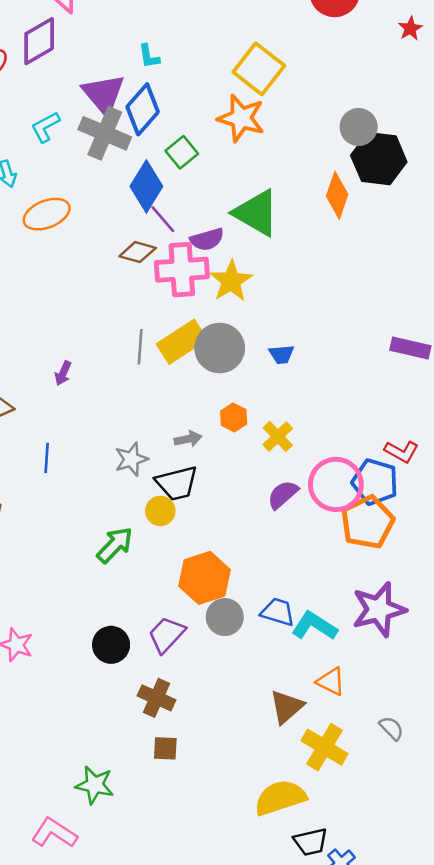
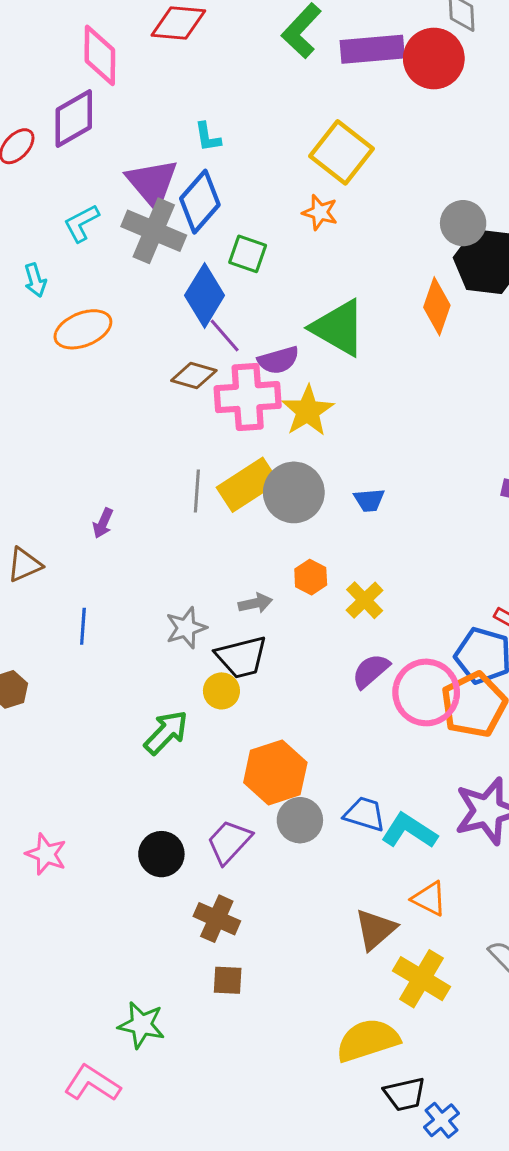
orange star: (241, 118) -> (320, 212), size x0.6
green square: (182, 152) -> (248, 254), turned -32
pink circle: (336, 484) -> (426, 692), moved

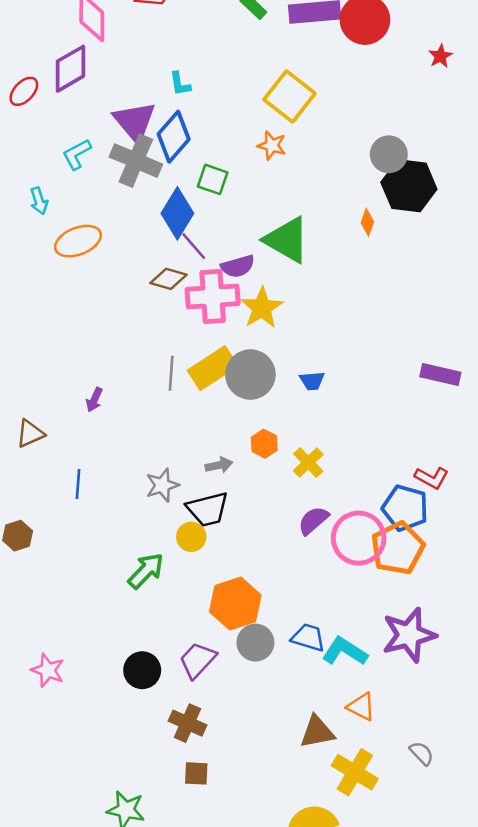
orange diamond: (437, 306) -> (367, 222), size x0.6
brown triangle: (375, 929) -> (317, 732), turned 30

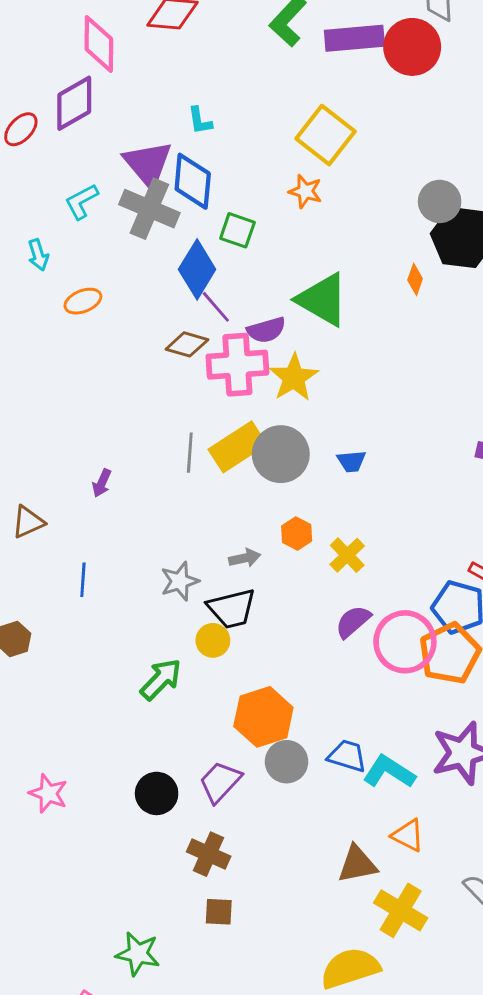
blue diamond: (174, 137) -> (193, 181), turned -36
orange ellipse: (78, 241) -> (83, 301), size x0.7

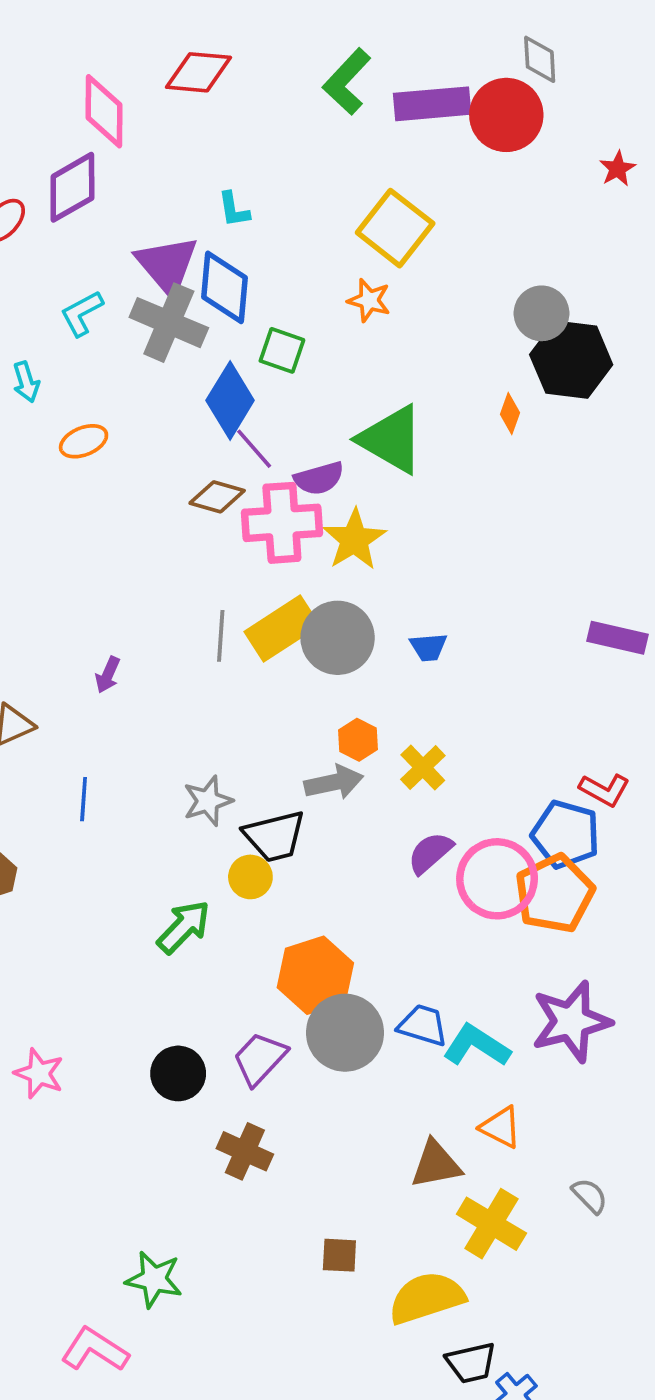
gray arrow: (245, 558) -> (334, 782), moved, size x1.4
gray circle: (287, 762) -> (345, 1033), size x1.4
brown square: (219, 912) -> (339, 1255), moved

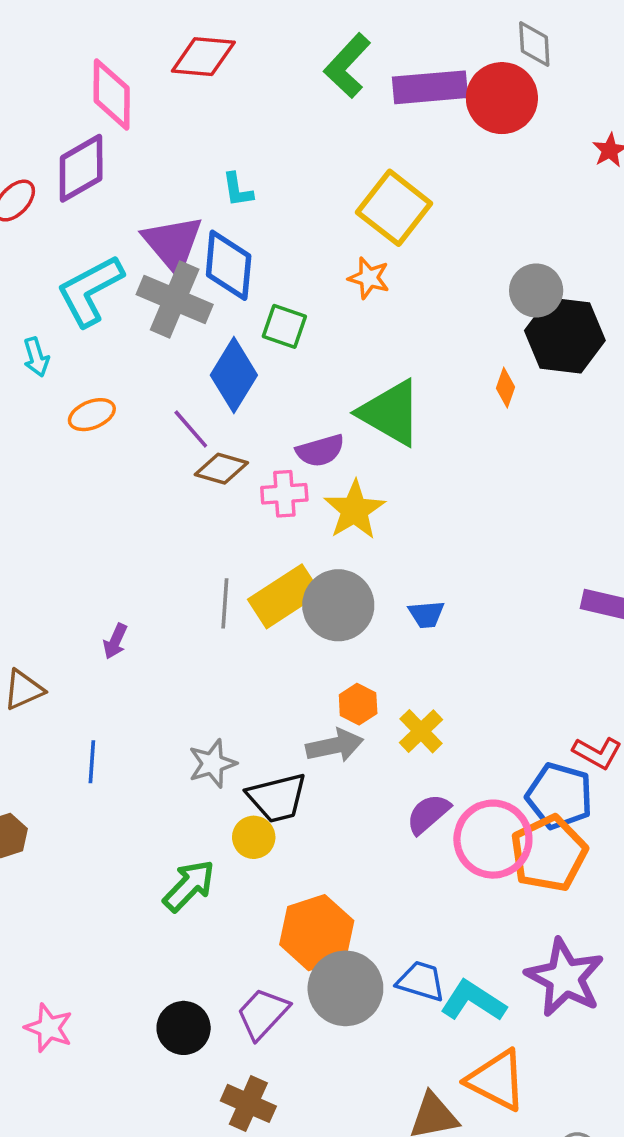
cyan L-shape: (82, 313) -> (90, 291), size x1.6
purple line: (254, 449) -> (191, 429), moved
pink cross: (282, 523) -> (284, 494), size x0.6
purple star: (571, 1022) -> (565, 978), turned -30
orange triangle: (501, 1127) -> (497, 1080), size x1.5

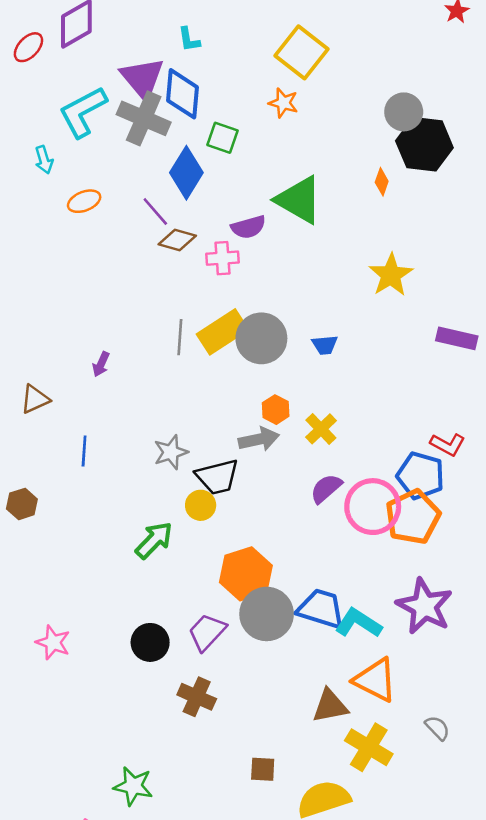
yellow star: (354, 510) -> (391, 275), moved
blue trapezoid: (421, 981) -> (321, 609), size x1.4

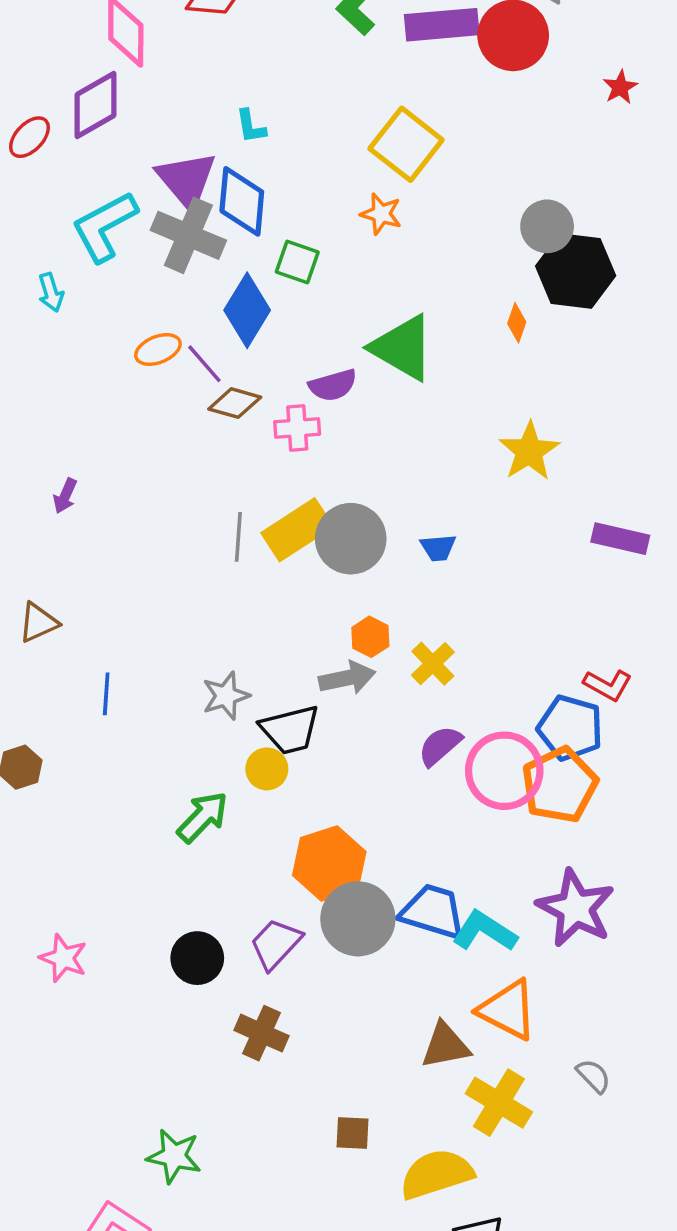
orange ellipse: (84, 201) -> (158, 350), moved
purple arrow: (101, 364) -> (65, 496), moved

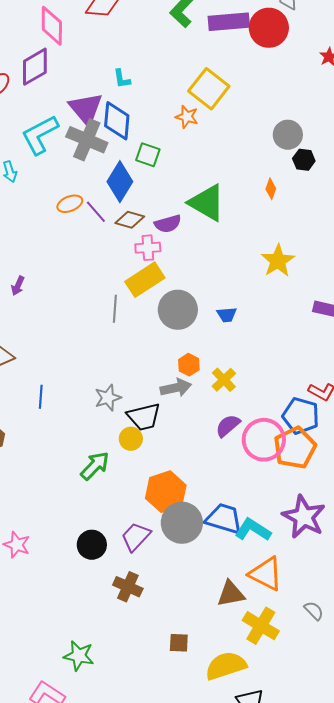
orange star: (381, 214) -> (187, 117), moved
black hexagon: (576, 271) -> (304, 160), size x0.5
brown diamond: (235, 403) -> (130, 220), moved
yellow rectangle: (297, 530) -> (145, 280), moved

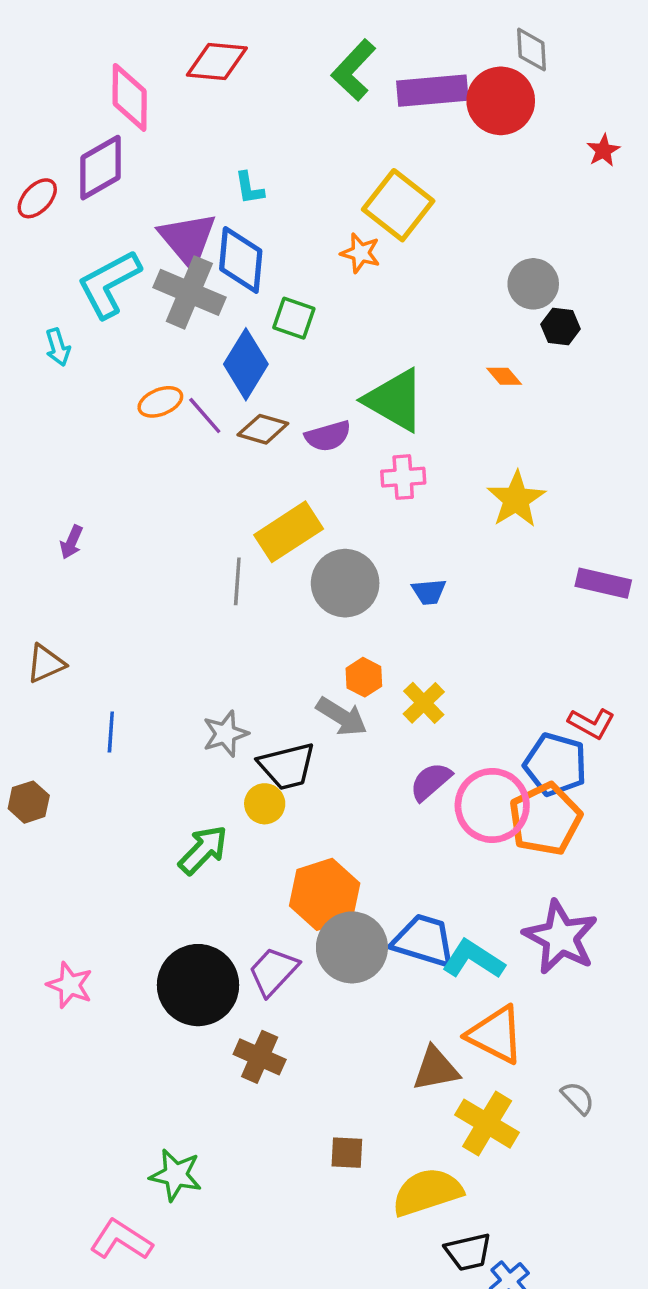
orange diamond: (271, 189) -> (504, 376), turned -60
pink cross: (148, 248) -> (403, 477), moved
gray arrow: (176, 388) -> (342, 717), turned 44
black circle: (92, 545) -> (198, 985), size x1.6

